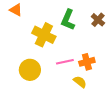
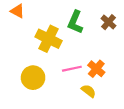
orange cross: (87, 62) -> (96, 69), turned -35

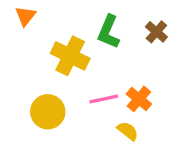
orange triangle: (17, 11) -> (25, 16), turned 40

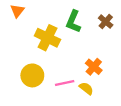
pink line: (104, 99) -> (65, 83), moved

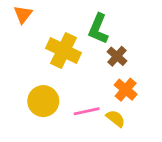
brown cross: (106, 22) -> (117, 56), moved

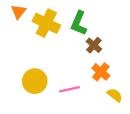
yellow cross: (64, 50) -> (46, 23), moved
yellow semicircle: (116, 118) -> (115, 95), moved

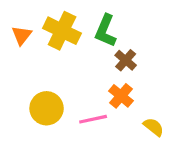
orange triangle: (19, 12) -> (22, 35), moved
orange cross: (101, 72) -> (121, 96), moved

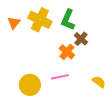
orange cross: (121, 96) -> (67, 52), moved
yellow circle: (47, 108) -> (30, 85), moved

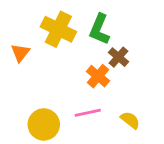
orange triangle: (14, 23) -> (20, 53), moved
yellow semicircle: (99, 82) -> (130, 120), moved

